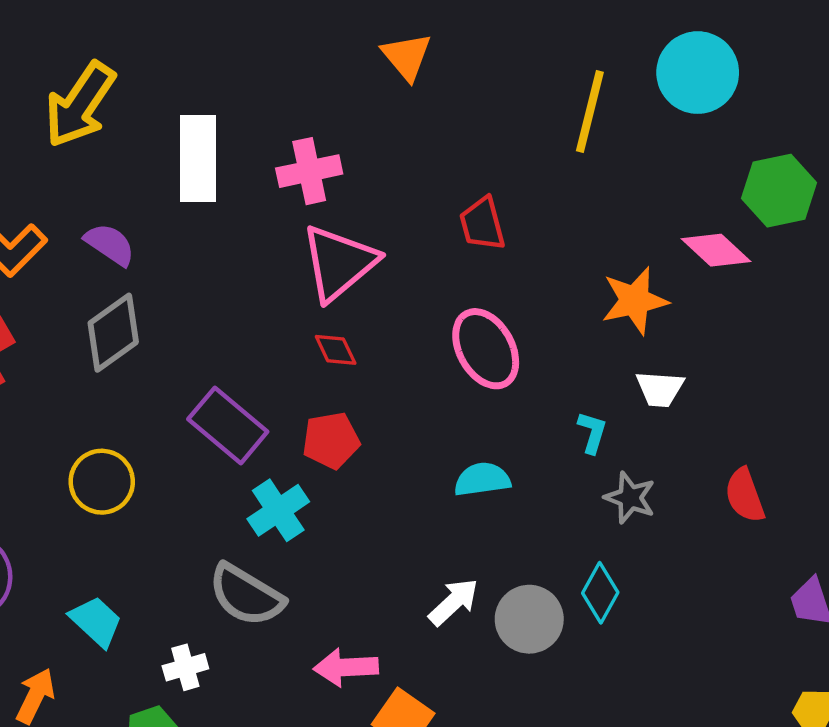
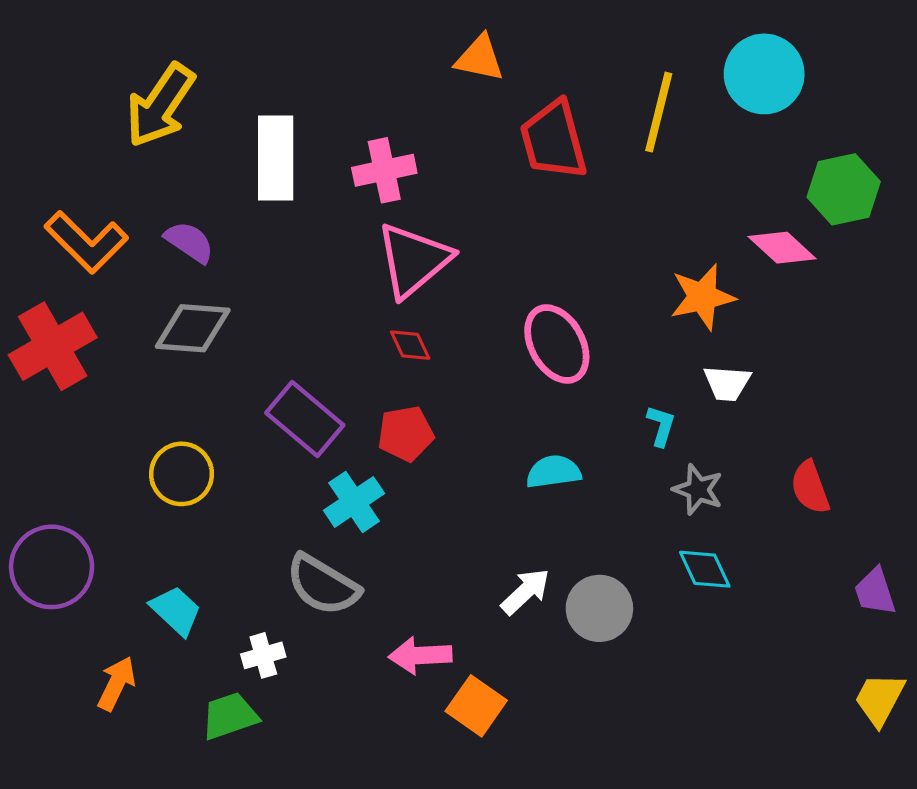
orange triangle: (407, 56) -> (480, 58), turned -38
red trapezoid: (482, 224) -> (553, 140), moved, size x1.5
gray diamond: (113, 333) -> (193, 328), turned 40
cyan diamond: (600, 593) -> (705, 569), moved, turned -54

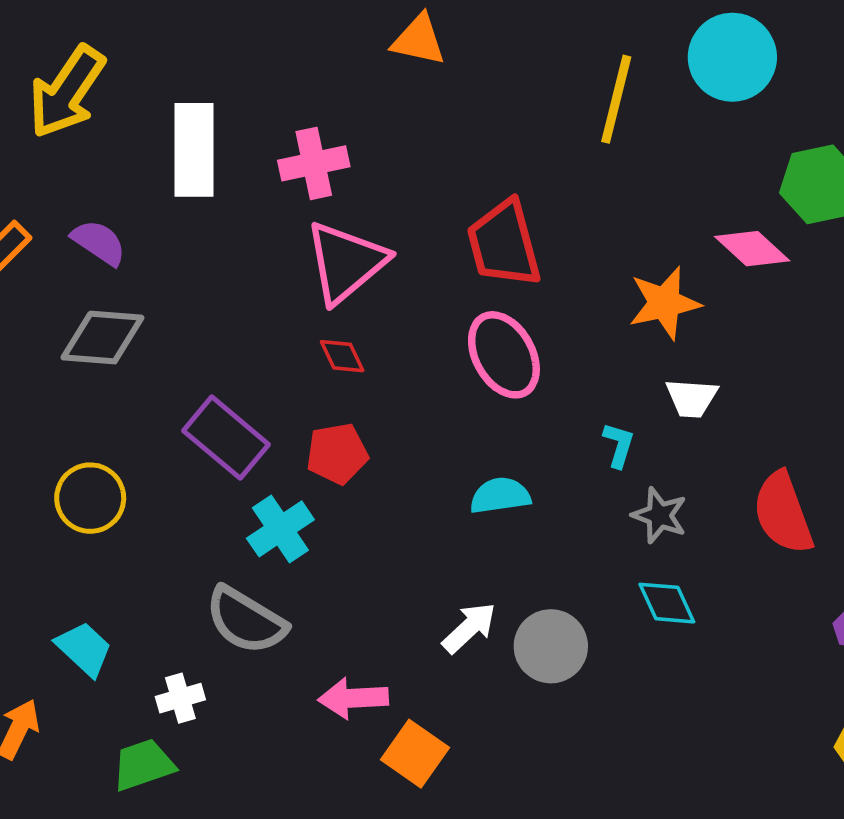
red trapezoid: (553, 140) -> (504, 244), moved
red semicircle: (810, 487) -> (783, 513), size x1.4

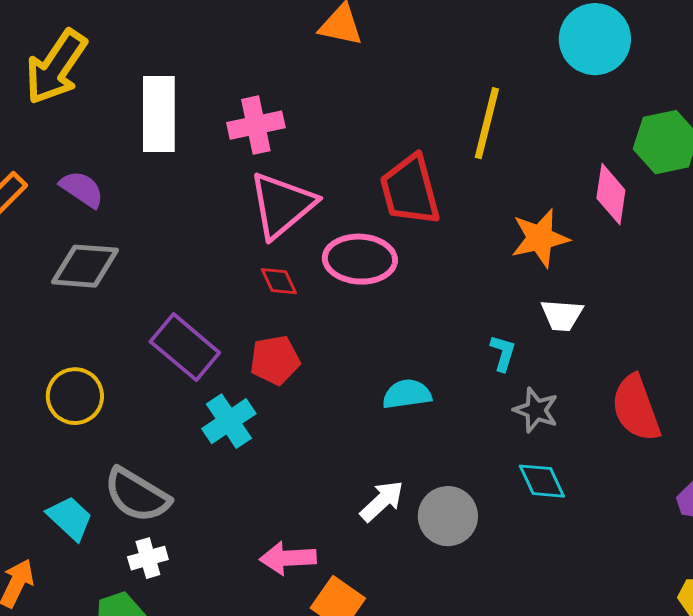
yellow line: (616, 99) -> (487, 123), moved
pink diamond: (752, 249) -> (611, 194), turned 56
pink ellipse: (504, 355) -> (360, 259), moved, turned -58
gray semicircle: (246, 620) -> (137, 495), moved

